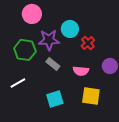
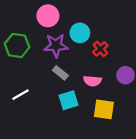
pink circle: (32, 14) -> (48, 16), moved
green hexagon: (25, 50) -> (17, 45), moved
cyan square: (55, 99) -> (68, 100), moved

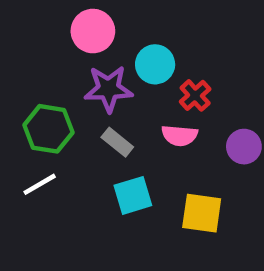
green hexagon: (17, 45) -> (48, 129), moved
pink semicircle: (92, 81) -> (180, 135), moved

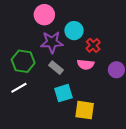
yellow square: (202, 213) -> (85, 110), moved

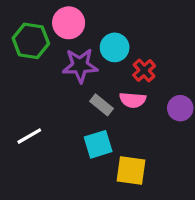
green hexagon: (23, 61) -> (31, 41), moved
gray rectangle: (56, 68) -> (101, 105), moved

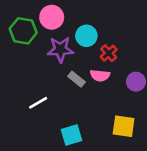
white line: (29, 136) -> (38, 103), moved
cyan square: (98, 144) -> (72, 135), moved
yellow square: (131, 171) -> (124, 126), moved

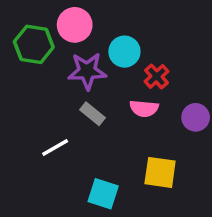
gray rectangle: (76, 79) -> (92, 114), moved
yellow square: (124, 126) -> (160, 172), moved
cyan square: (72, 135) -> (103, 194), turned 35

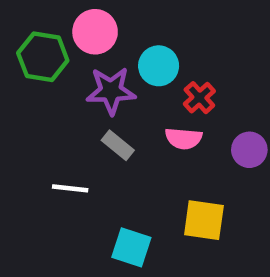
white line: (55, 148) -> (70, 188), turned 36

